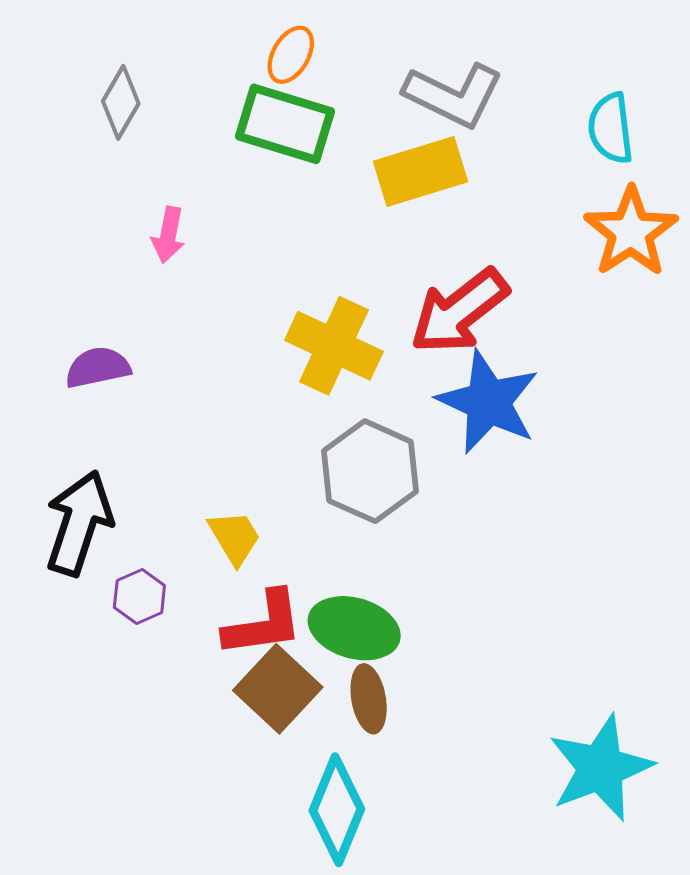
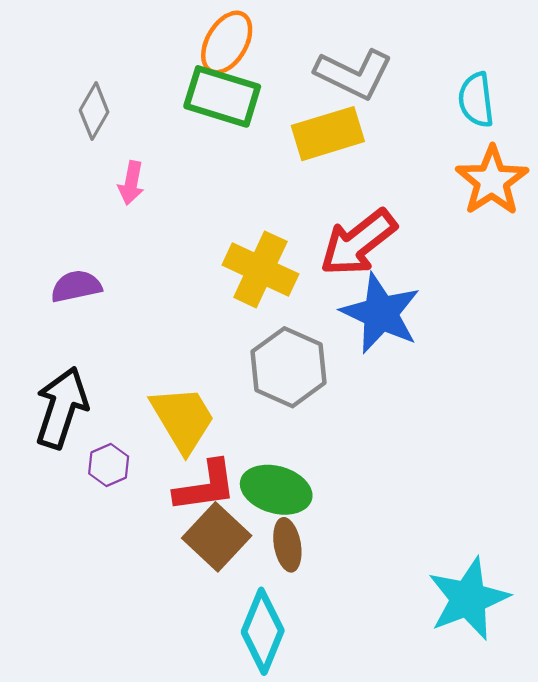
orange ellipse: (291, 55) -> (227, 42), size x1.4
gray diamond: (121, 102) -> (94, 111), moved
yellow trapezoid: (235, 537) -> (183, 419), size x1.6

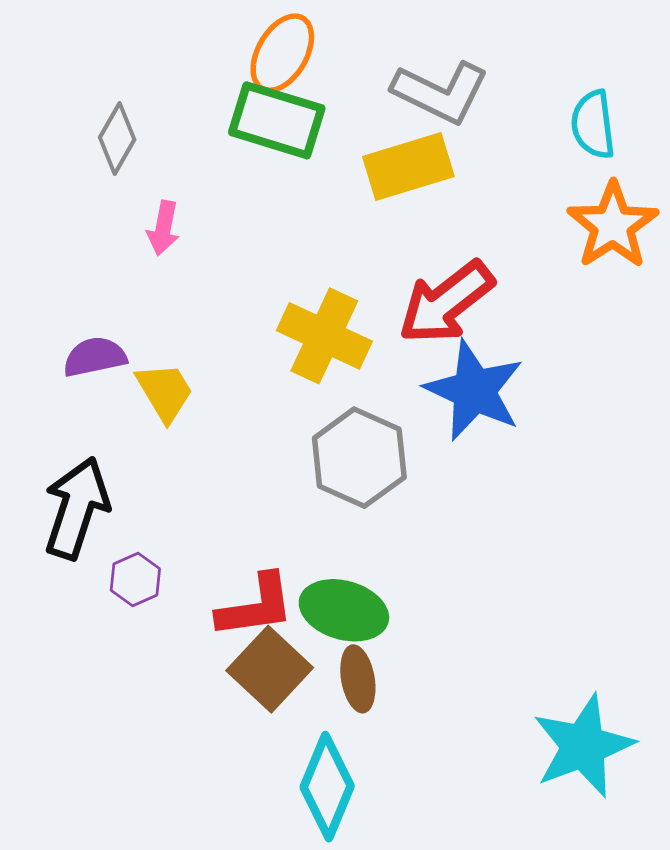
yellow trapezoid: (183, 419) -> (165, 392), moved, size x0.7

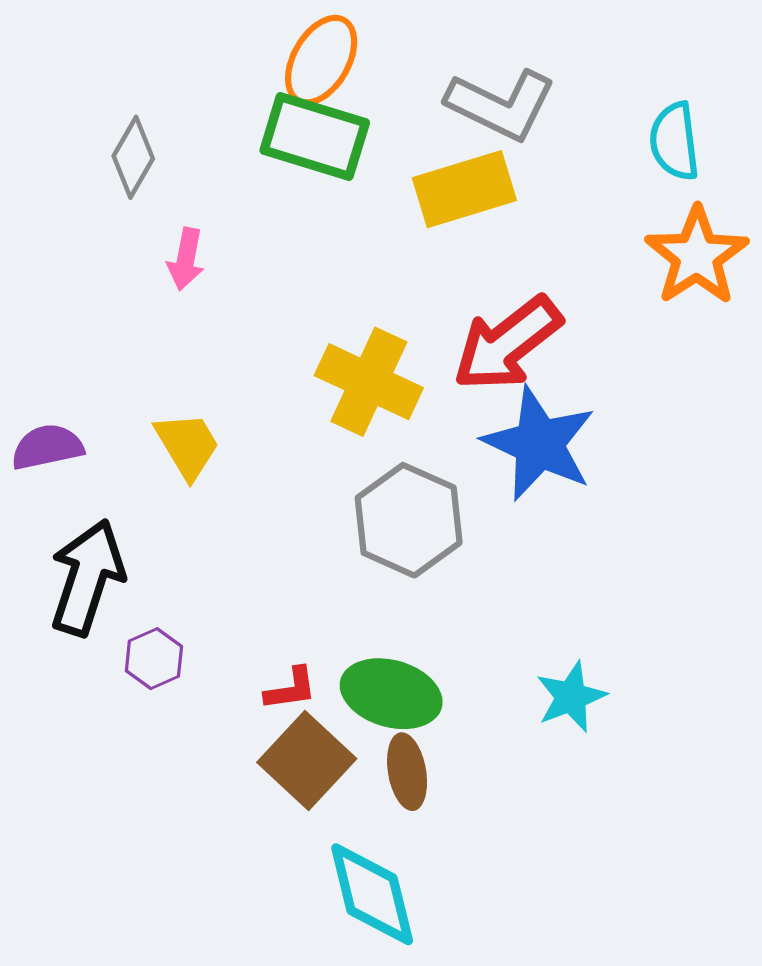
purple semicircle: (95, 357) -> (47, 447), moved
red L-shape: (256, 606) -> (291, 689), size x0.6
cyan star: (583, 746) -> (571, 697), moved, size x0.6
cyan diamond: (327, 787) -> (372, 894), turned -36

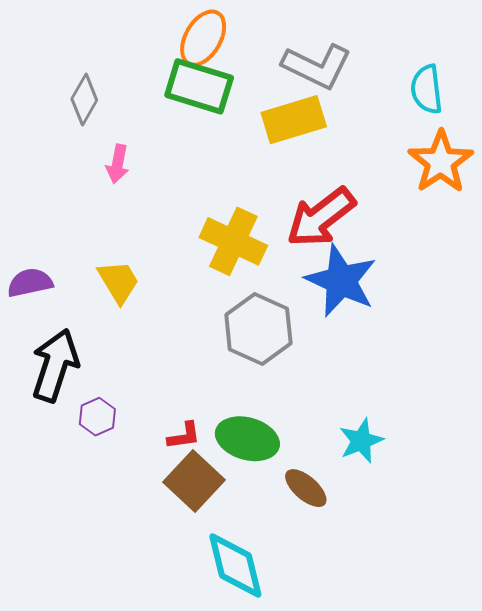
brown ellipse: (407, 772) -> (306, 488), moved, turned -39

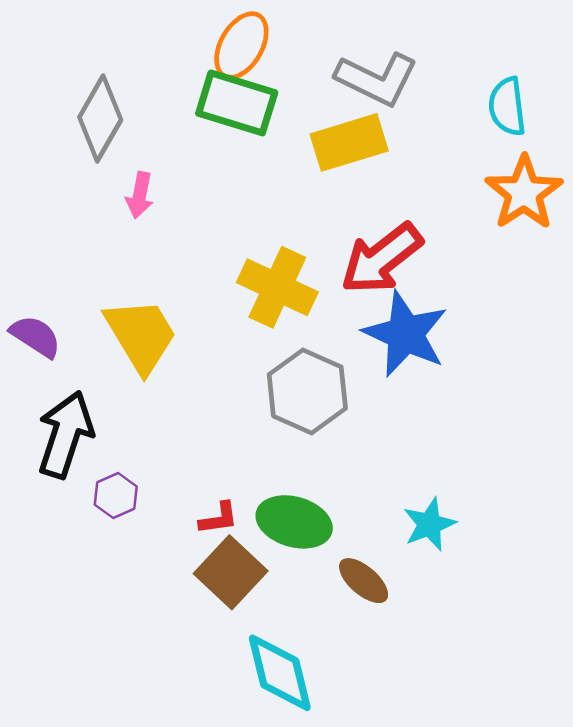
gray diamond: (84, 99) -> (100, 118), size x1.4
yellow trapezoid: (119, 282) -> (141, 335), size x1.5
purple semicircle: (30, 283) -> (36, 336), turned 45

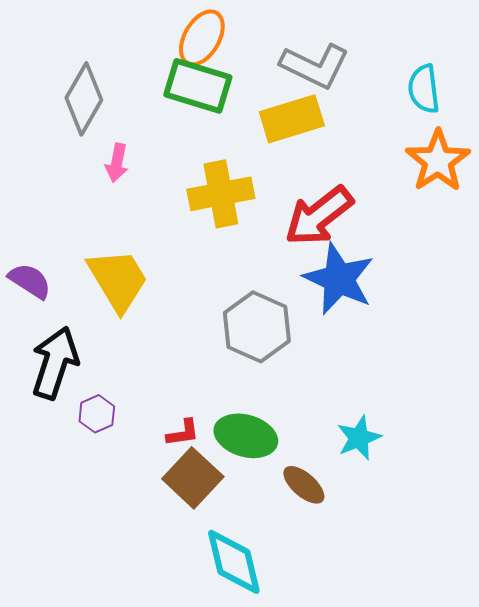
yellow cross: (277, 287) -> (221, 194), moved, turned -36

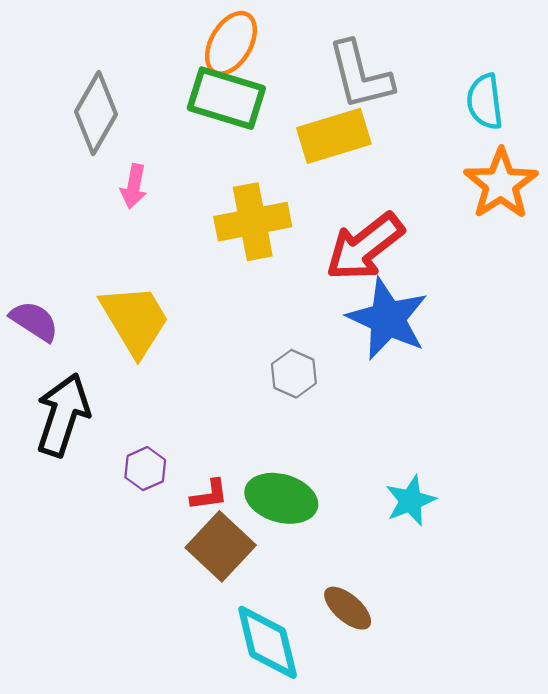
gray L-shape: (315, 66) -> (360, 75), turned 50
gray hexagon: (257, 327) -> (294, 374), size x0.6
purple hexagon: (97, 414) -> (145, 469), moved
brown ellipse: (304, 485) -> (348, 608), moved

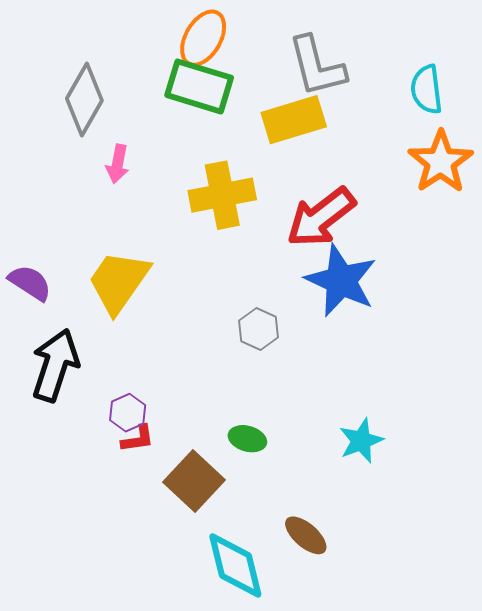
yellow trapezoid: (135, 320) -> (119, 282), turned -114
red L-shape: (209, 495) -> (138, 439), moved
green ellipse: (281, 498) -> (247, 439), size x0.6

